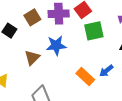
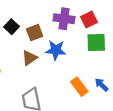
brown square: (32, 17) -> (35, 33), moved
blue arrow: (106, 71) -> (101, 85), turned 72

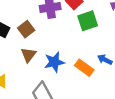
blue star: (56, 50) -> (54, 62), moved

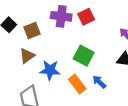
green square: (88, 21) -> (84, 56), moved, turned 30

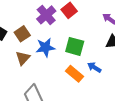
purple cross: (61, 16) -> (46, 15), turned -36
blue star: (50, 70) -> (45, 47), moved

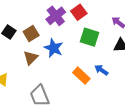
green square: (75, 46) -> (89, 37), moved
blue star: (45, 47) -> (54, 48), turned 30

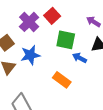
blue star: (54, 48) -> (30, 55), turned -30
blue arrow: (101, 70) -> (80, 58), moved

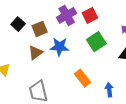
green square: (66, 40) -> (96, 42), turned 30
blue arrow: (80, 58) -> (109, 90), moved, turned 40

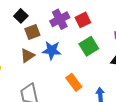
black square: (18, 24) -> (21, 16), moved

